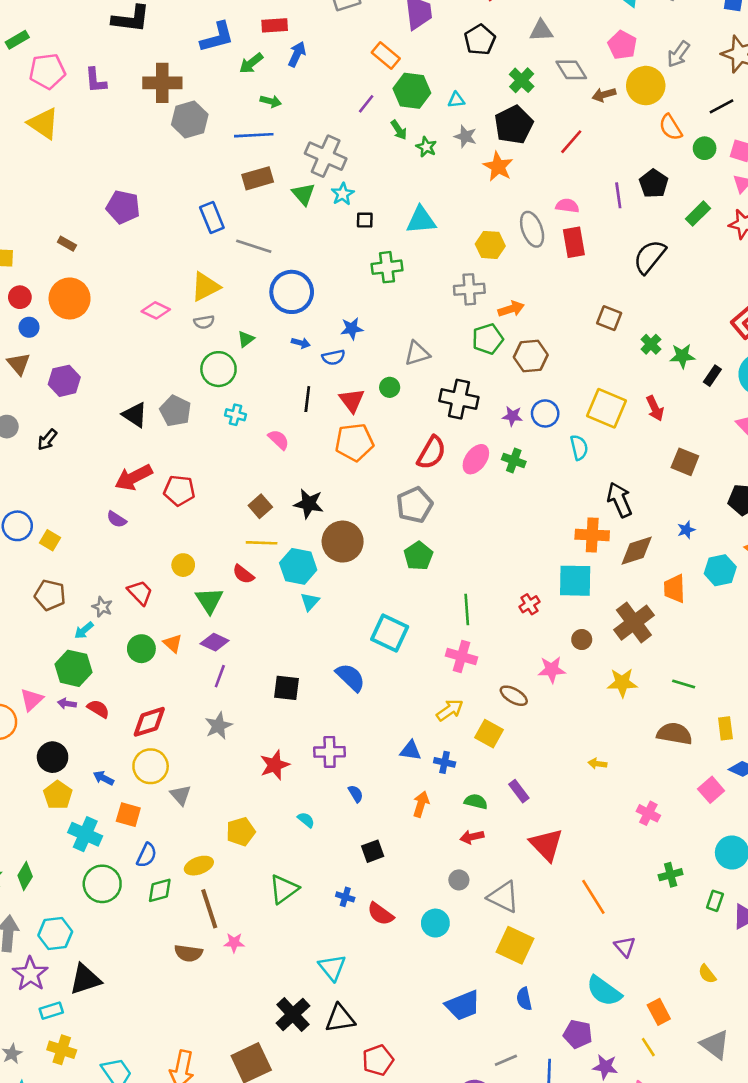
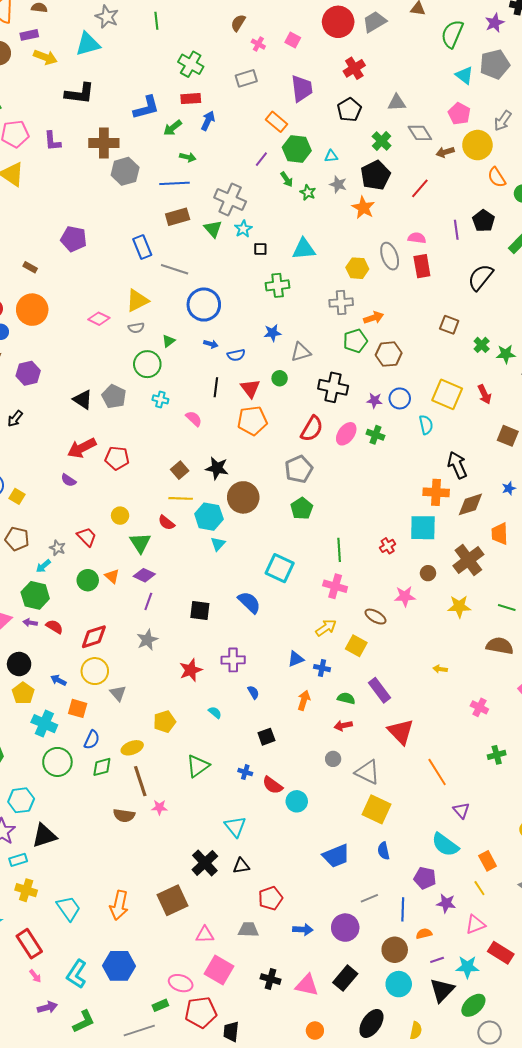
blue star: (352, 329) -> (273, 333), moved
blue triangle: (411, 751) -> (296, 659), turned -30
purple rectangle: (519, 791) -> (380, 690), size x1.4
cyan circle: (435, 923) -> (297, 801), moved
black triangle: (340, 1018) -> (241, 866), size x0.7

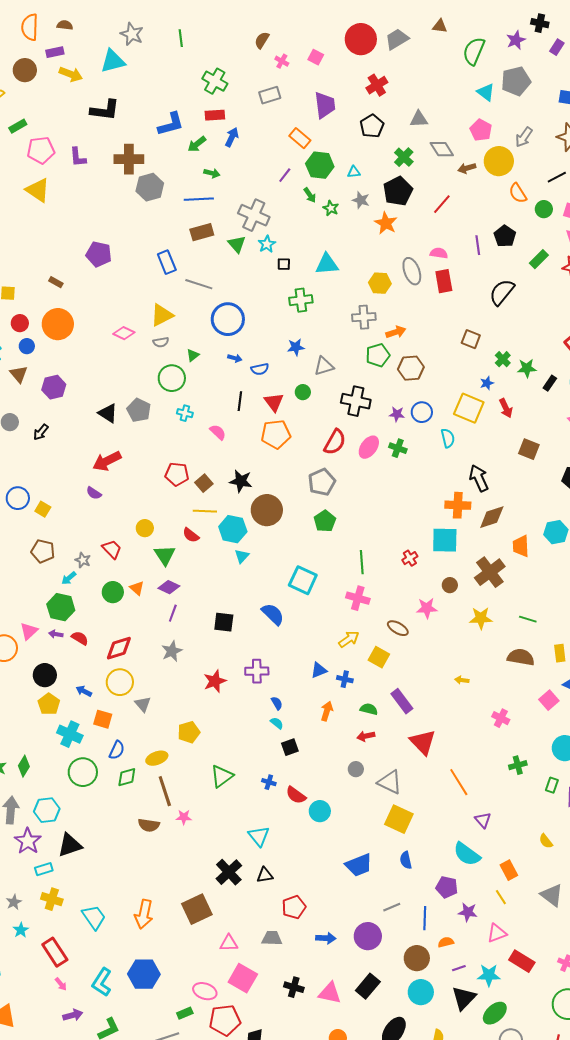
red pentagon: (117, 458) -> (177, 474), moved
blue star: (509, 488) -> (487, 383), moved
cyan semicircle: (215, 712) -> (277, 723), moved

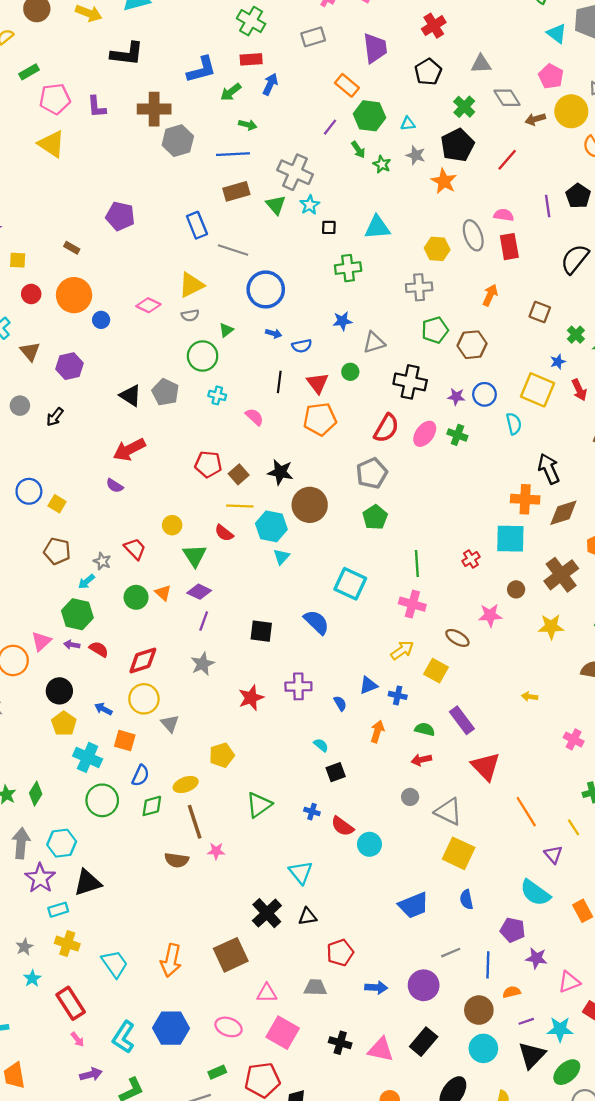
orange arrow: (396, 332) -> (490, 295), moved, turned -48
blue circle: (27, 346) -> (101, 320), moved
blue semicircle: (277, 703) -> (340, 703), moved
yellow line: (501, 897) -> (574, 827), moved
pink ellipse: (205, 991) -> (229, 1027), moved

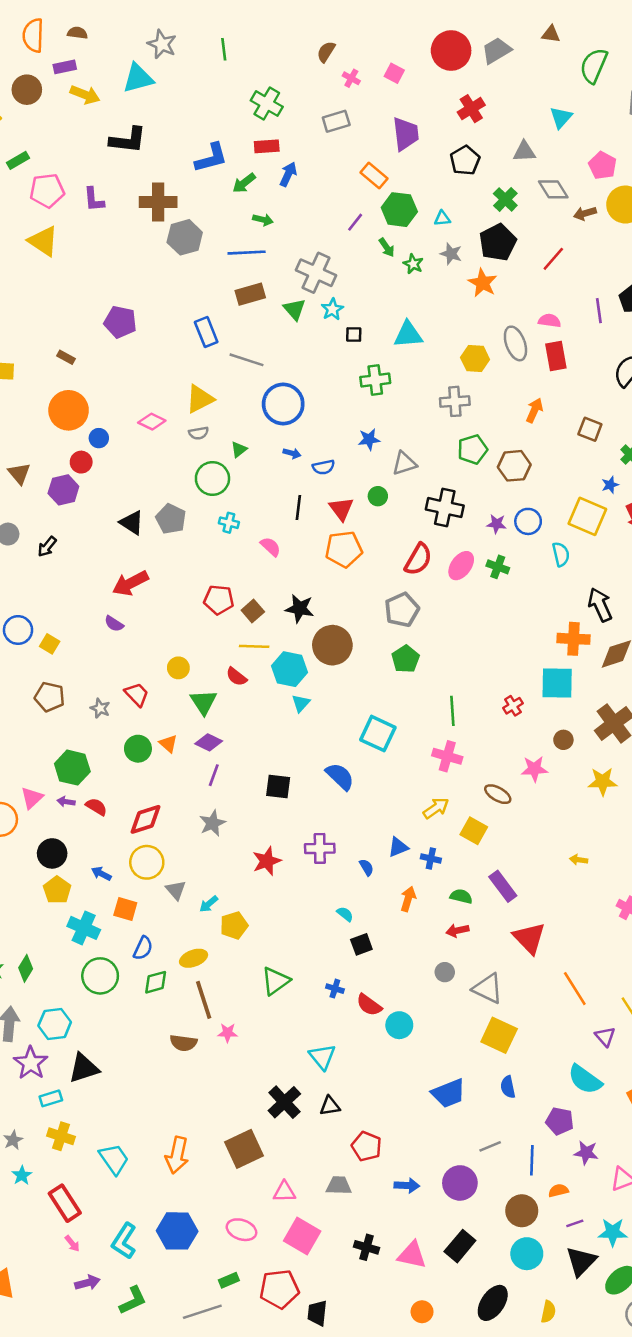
cyan triangle: (557, 33) -> (561, 117), moved, turned 35
red circle: (31, 294) -> (81, 462), moved
cyan arrow: (86, 582) -> (209, 904), moved
red pentagon: (340, 953) -> (366, 1146), turned -30

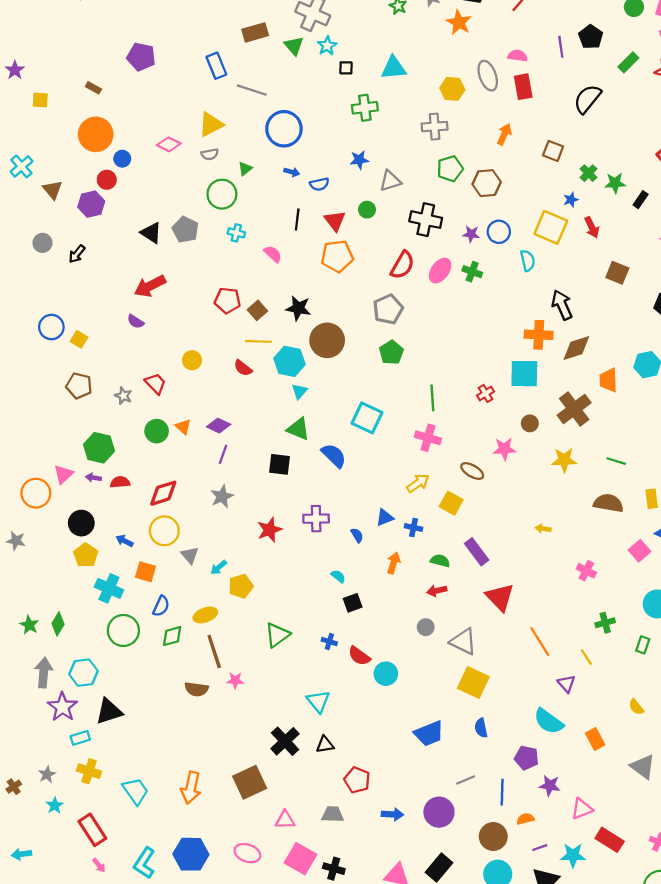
green triangle: (204, 702) -> (298, 429), moved, turned -35
red semicircle: (96, 807) -> (120, 482), turned -36
black cross: (366, 1247) -> (334, 869), moved

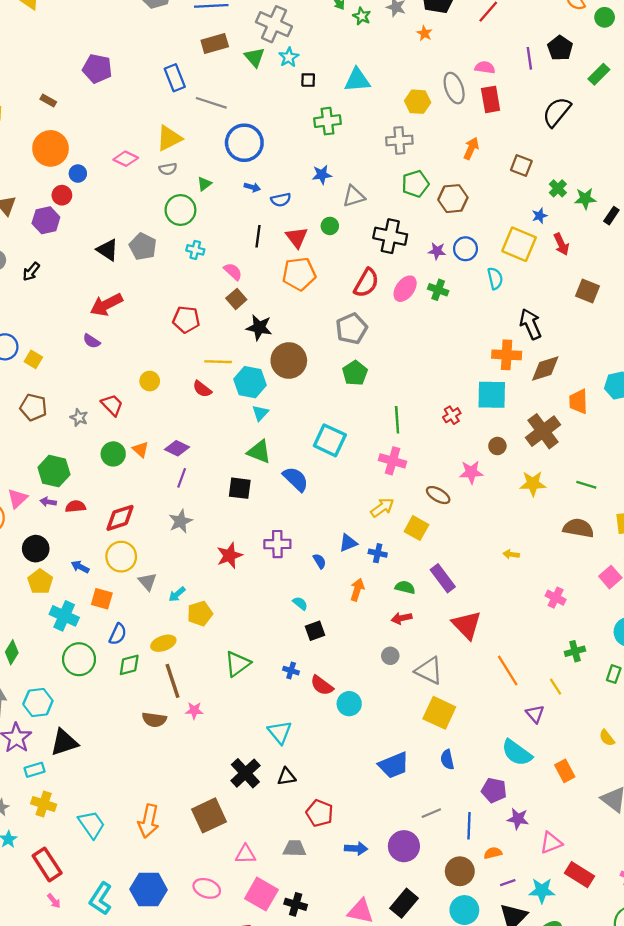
orange star: (459, 22) -> (424, 33), size x0.6
brown square: (257, 310) -> (236, 299), moved

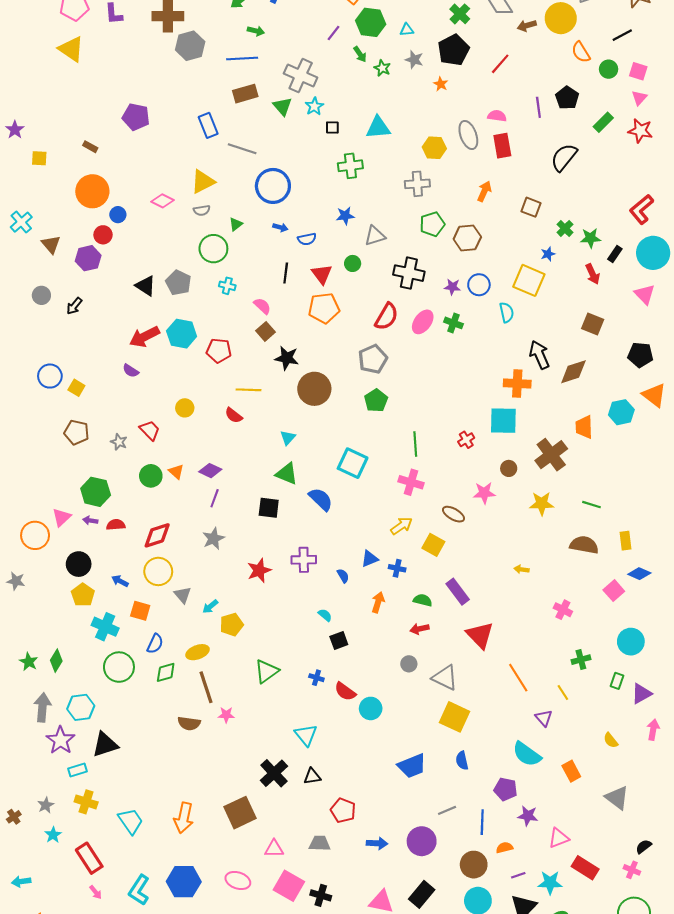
red arrow: (561, 244) -> (593, 274), moved
brown diamond: (545, 368) -> (573, 372), moved
cyan hexagon: (250, 382) -> (182, 334), moved

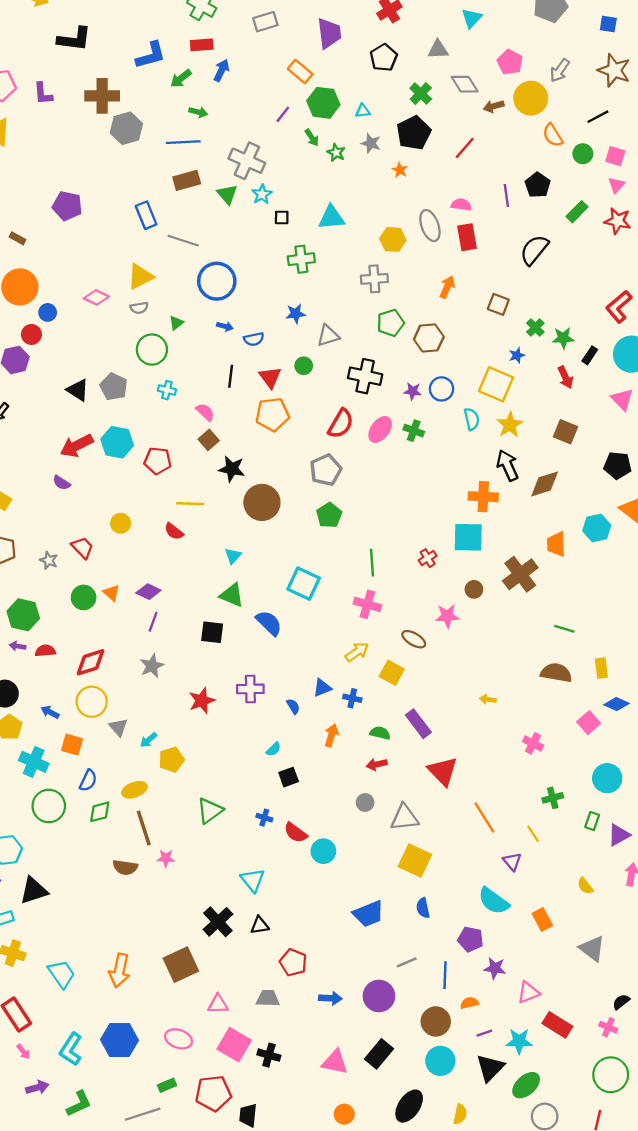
yellow star: (542, 503) -> (510, 425), moved, turned -30
cyan semicircle: (325, 615) -> (274, 749), turned 96
gray triangle: (445, 678) -> (404, 818), turned -32

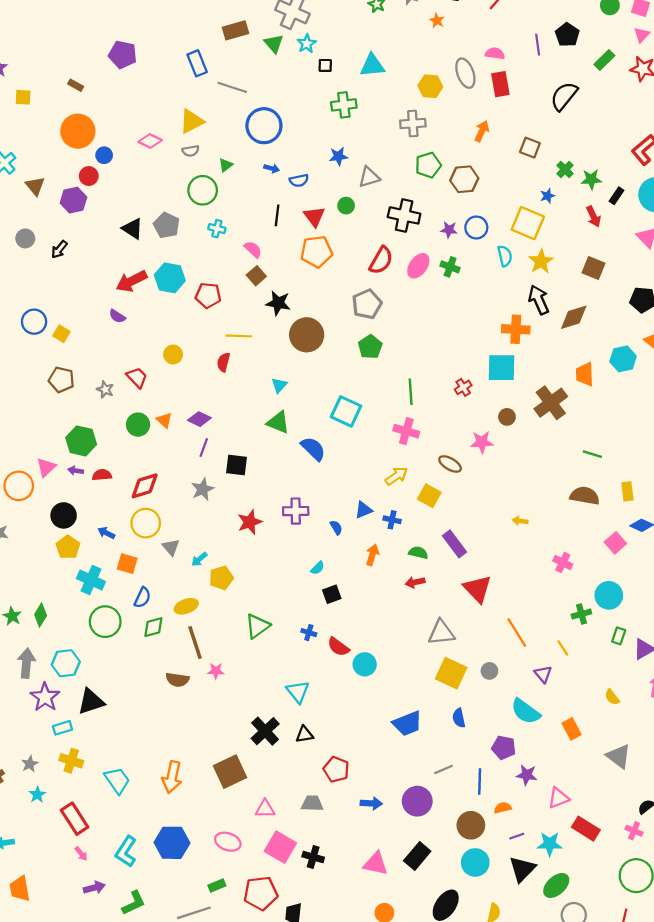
red semicircle: (174, 531) -> (223, 362), turned 66
black square: (212, 632) -> (237, 465), moved
cyan circle: (607, 778) -> (609, 595), moved
gray circle: (365, 803) -> (489, 671), moved

